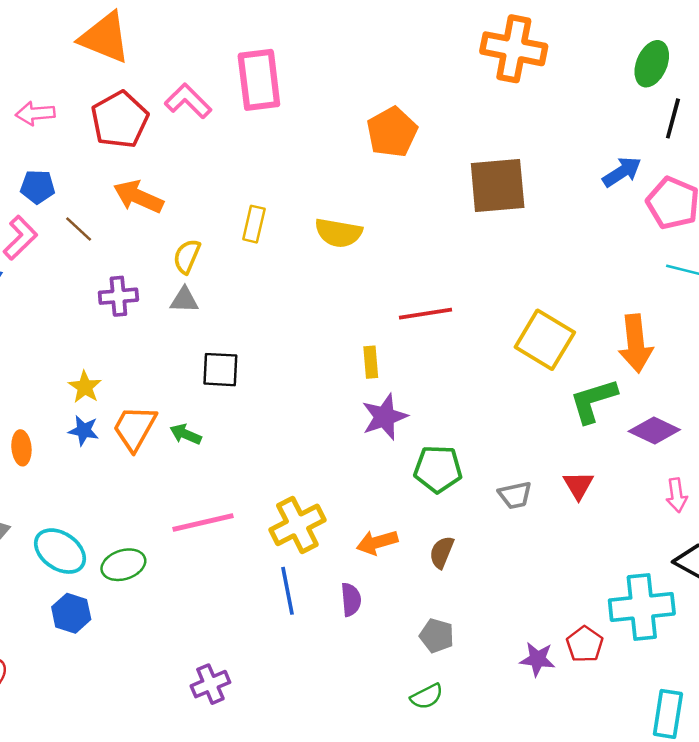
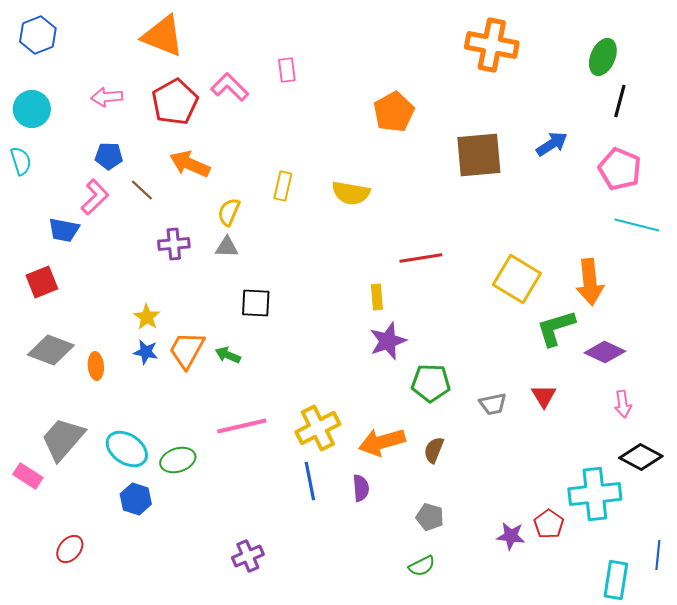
pink rectangle: (259, 80) -> (287, 70), size x0.5
blue arrow: (622, 172) -> (552, 144), moved
orange arrow: (377, 542) -> (382, 442), size x1.4

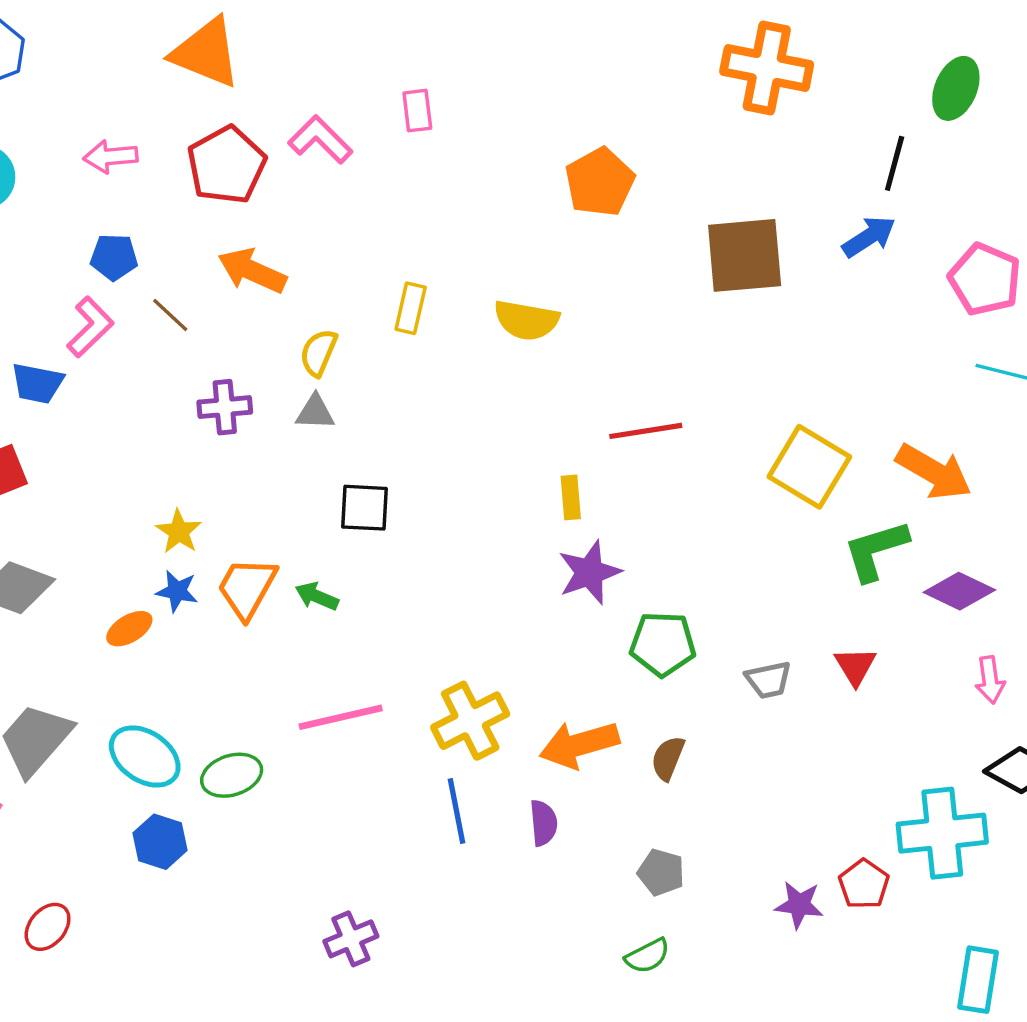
black line: (620, 101) -> (895, 163), moved
orange arrow: (590, 282) -> (934, 472), turned -54
orange ellipse: (96, 366) -> (129, 629), moved, turned 64

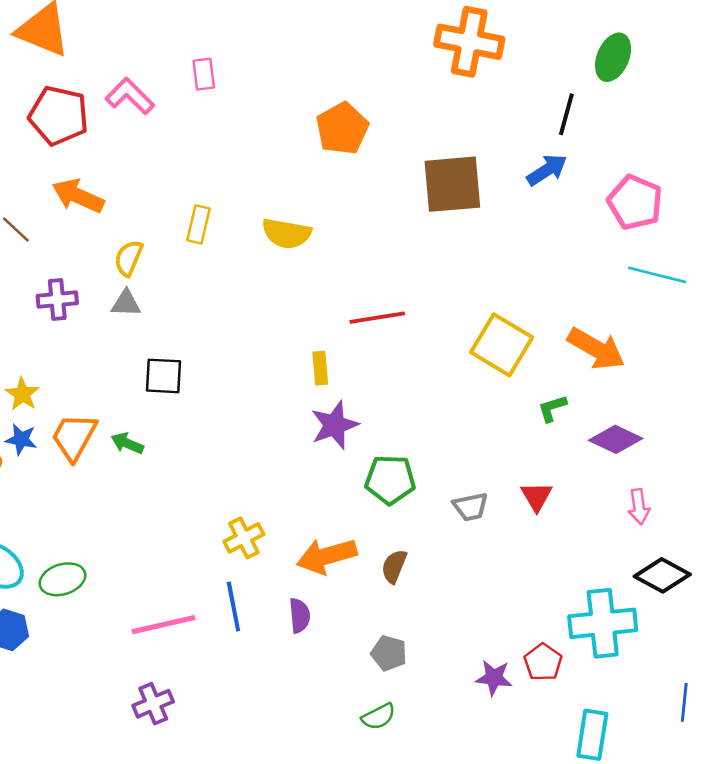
red pentagon: (226, 165) -> (59, 116), turned -30
green L-shape: (876, 550) -> (552, 408), size x0.6
pink line: (341, 717) -> (164, 625), moved
yellow cross: (470, 721) -> (244, 538), size x0.7
cyan rectangle: (978, 980) -> (592, 735), moved

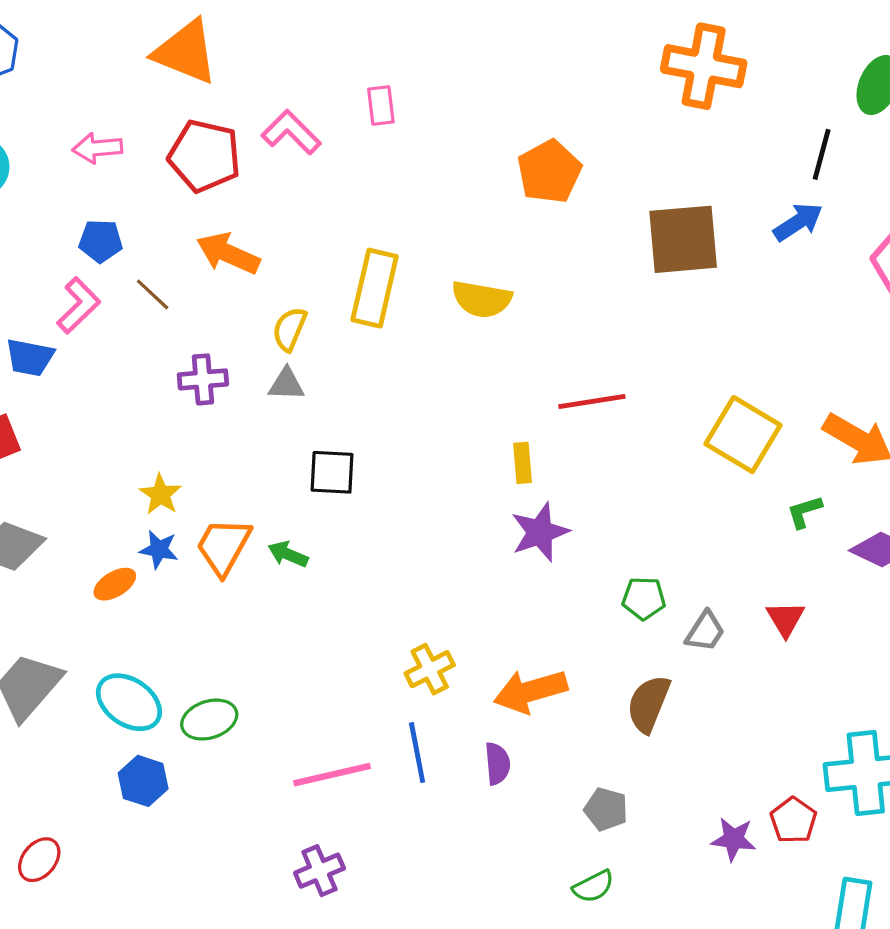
yellow rectangle: (198, 224) -> (375, 288), size x1.6
green pentagon: (390, 480) -> (644, 598), moved, size x0.7
gray trapezoid: (471, 507) -> (705, 631), turned -45
brown semicircle: (394, 566) -> (649, 704), moved, size x1.4

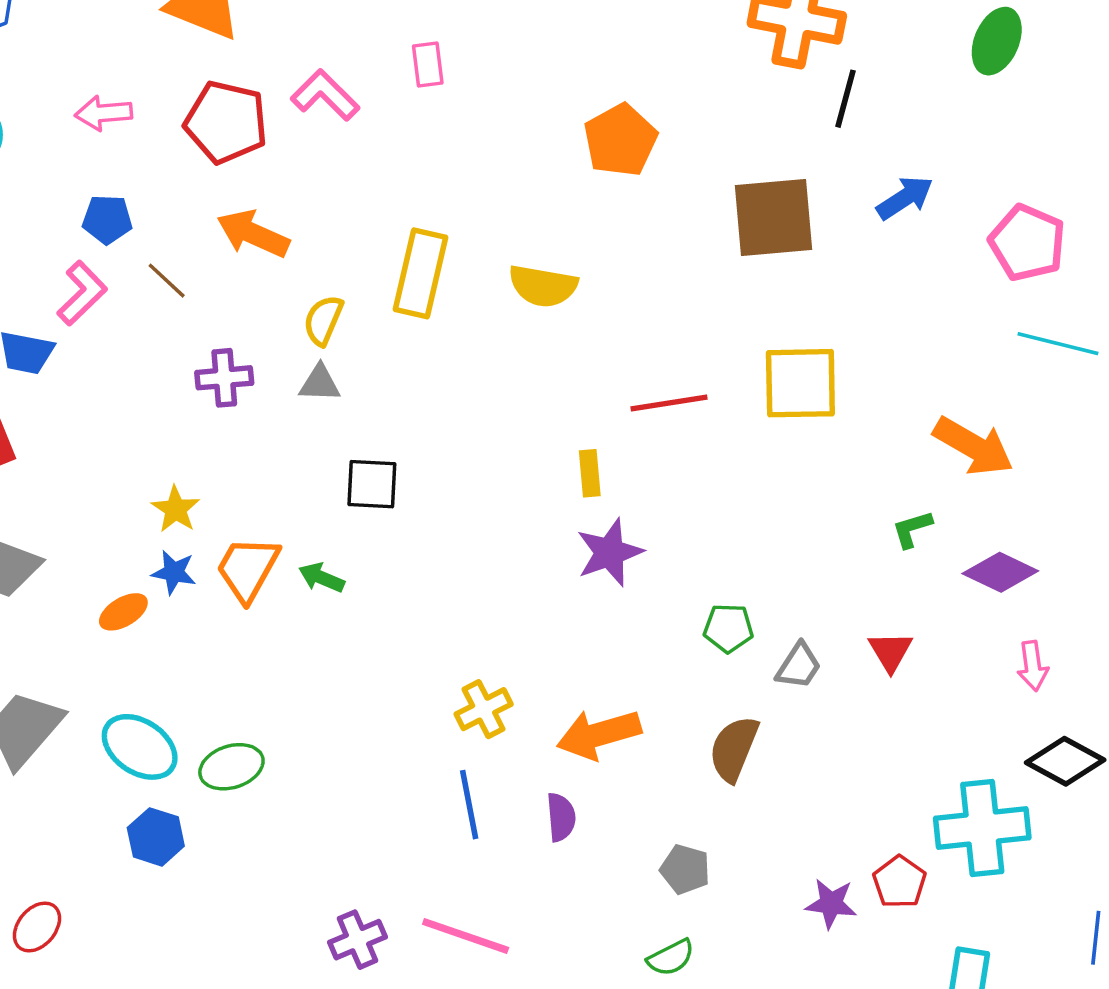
black line: (822, 154) -> (845, 99), moved
yellow square: (743, 435) -> (800, 383), moved, turned -32
pink line: (332, 775) -> (466, 936), moved, turned 32

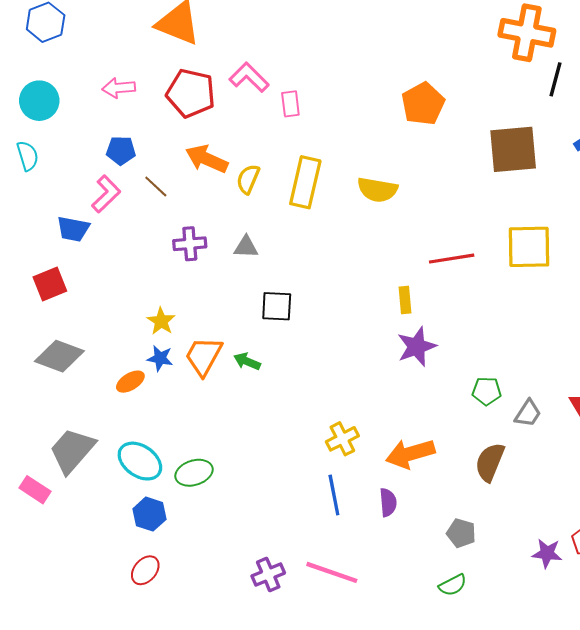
pink rectangle: (428, 64) -> (290, 104), moved
yellow semicircle: (323, 320) -> (248, 179), moved
red ellipse: (37, 927) -> (145, 570), moved

